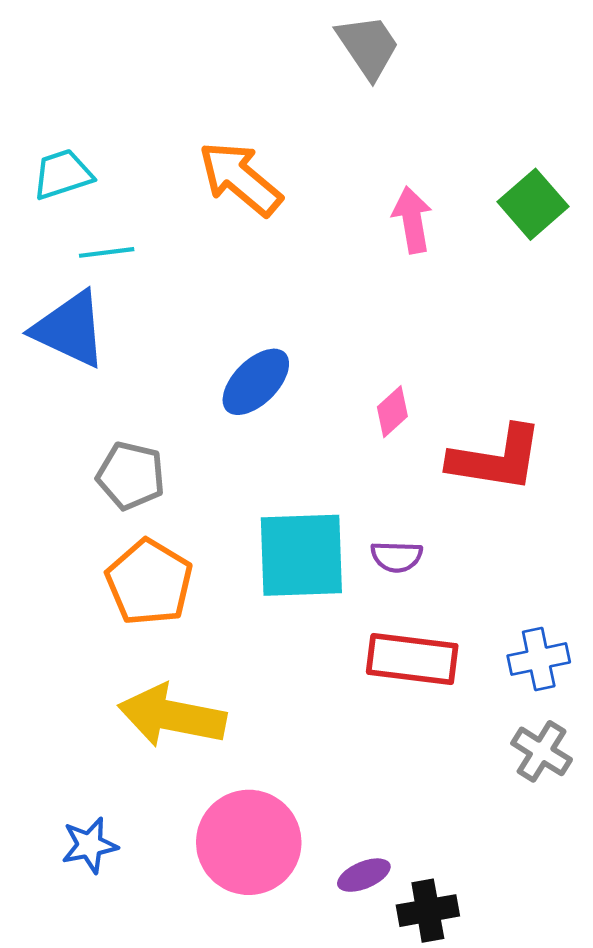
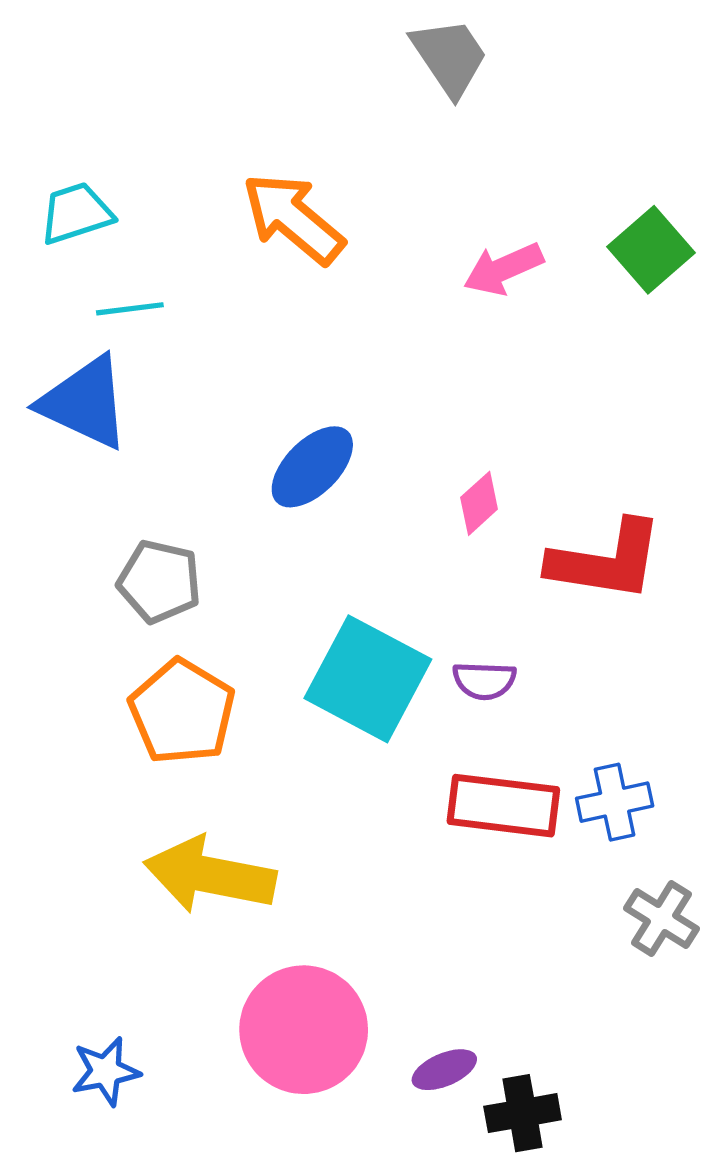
pink arrow: (412, 220) -> (503, 269), turned -104
cyan square: (301, 555) -> (368, 679), turned 30
blue cross: (539, 659) -> (615, 802), moved
blue star: (90, 845) -> (106, 1071), moved

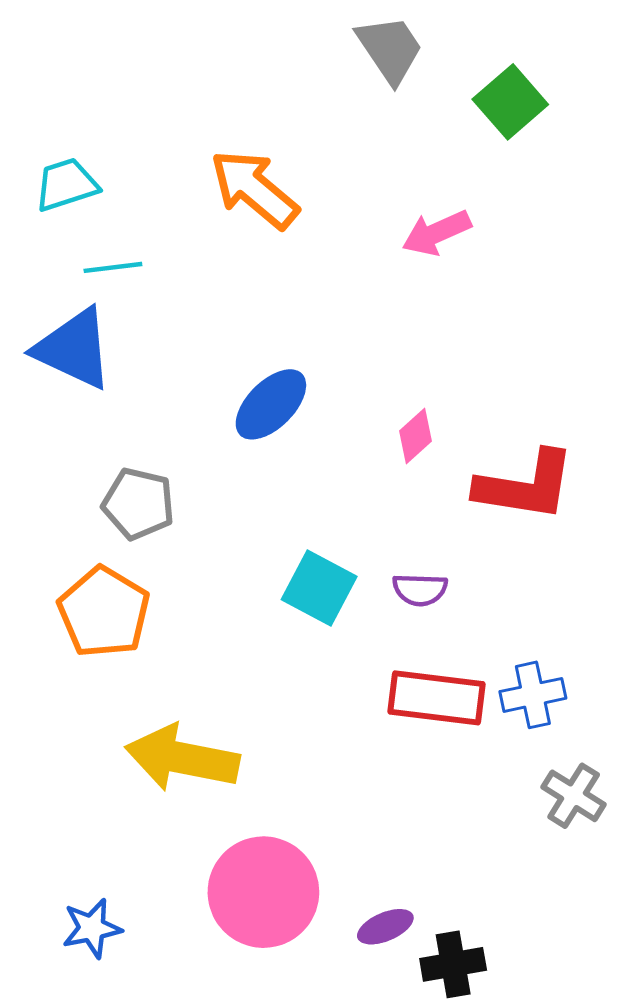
green square: (651, 250) -> (510, 102), moved
cyan square: (368, 679) -> (319, 588), size x0.7
orange pentagon: (182, 712) -> (104, 612), moved

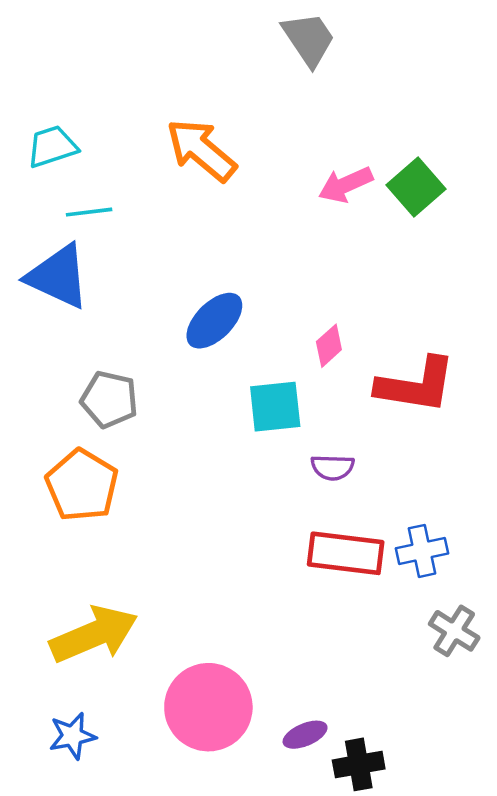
green square: (510, 102) -> (416, 187), moved
cyan square: (319, 588) -> (275, 407), moved, turned -34
yellow arrow: (182, 758) -> (94, 634), moved, turned 146

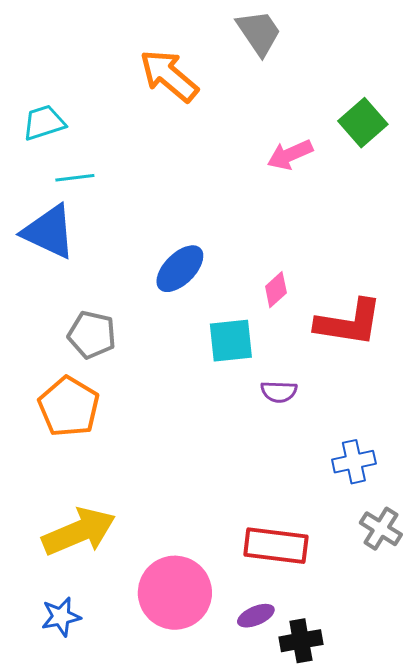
orange arrow: (201, 150) -> (169, 76), moved
green square: (416, 187) -> (363, 123), moved
red rectangle: (346, 553) -> (276, 546), moved

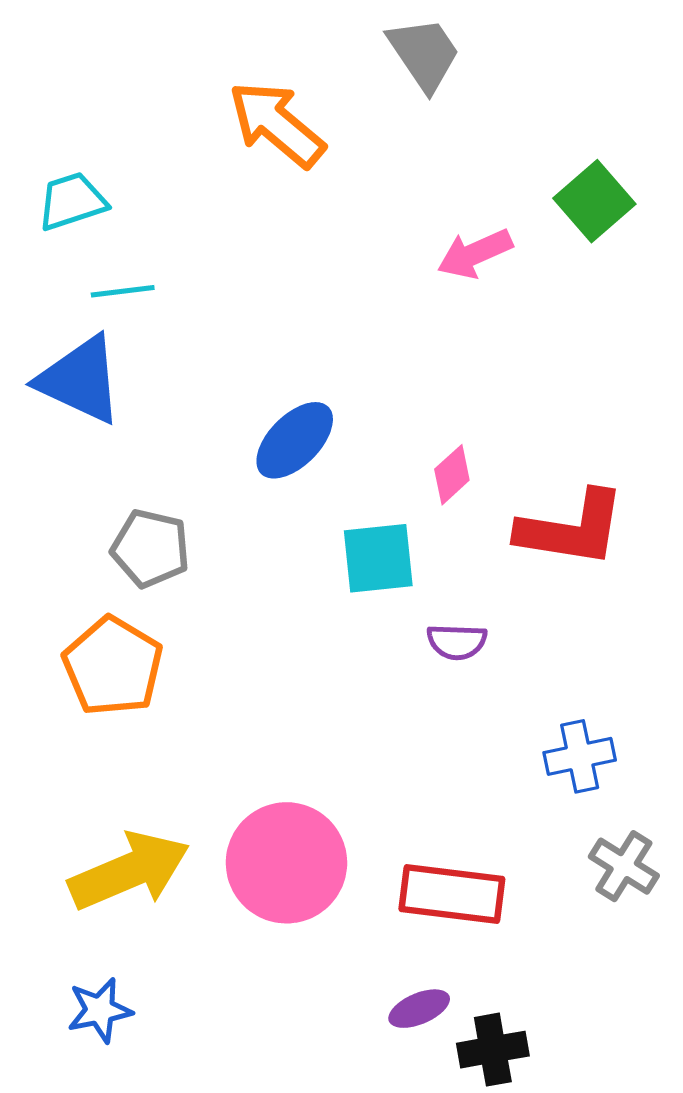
pink circle: (175, 593) -> (286, 863), moved

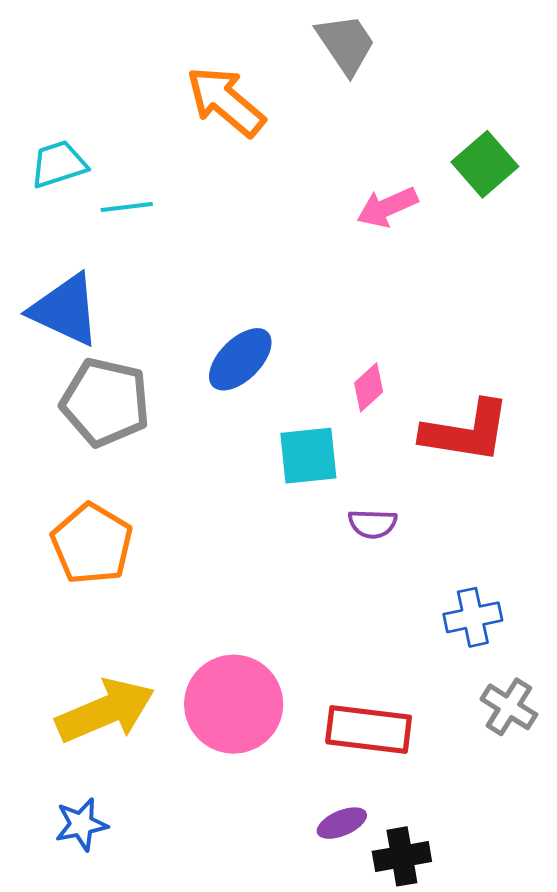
cyan line: (123, 291) -> (127, 207), moved
gray pentagon: (151, 548) -> (105, 402), moved, size x1.4

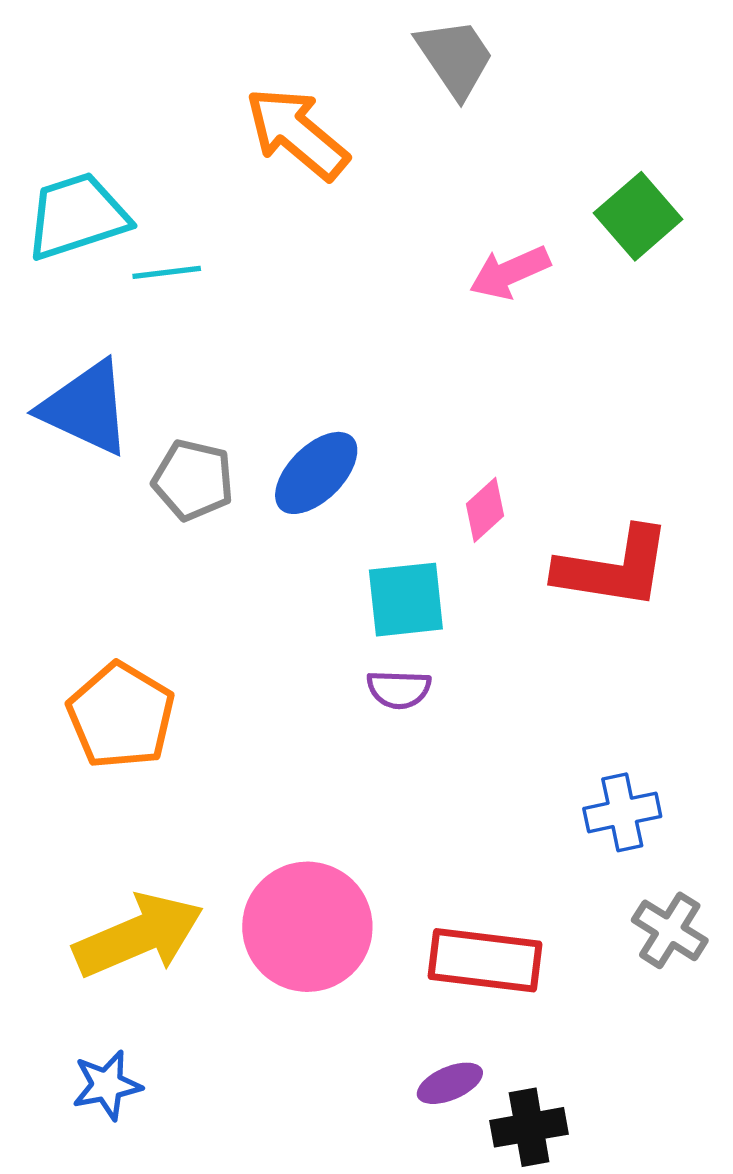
cyan trapezoid: (59, 164) -> (77, 216), size x1.4
gray pentagon: (105, 402) -> (193, 480), moved, size x0.7
purple semicircle: (373, 524) -> (399, 689), moved

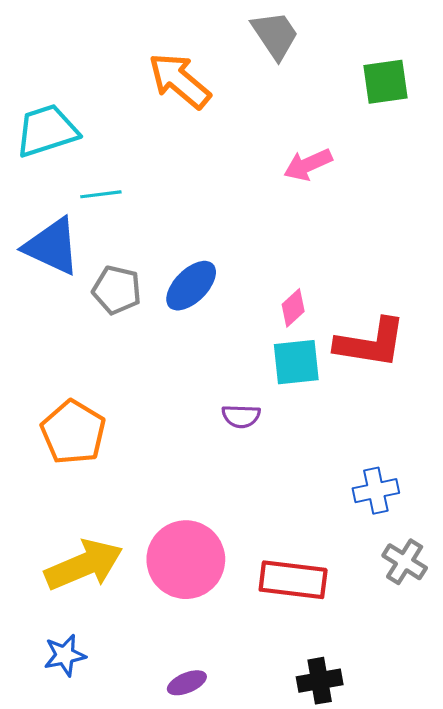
green square: (638, 216) -> (385, 82), moved, turned 33
cyan line: (167, 272) -> (101, 194), moved
cyan square: (406, 600) -> (296, 362), moved
purple ellipse: (450, 1083) -> (187, 683), moved

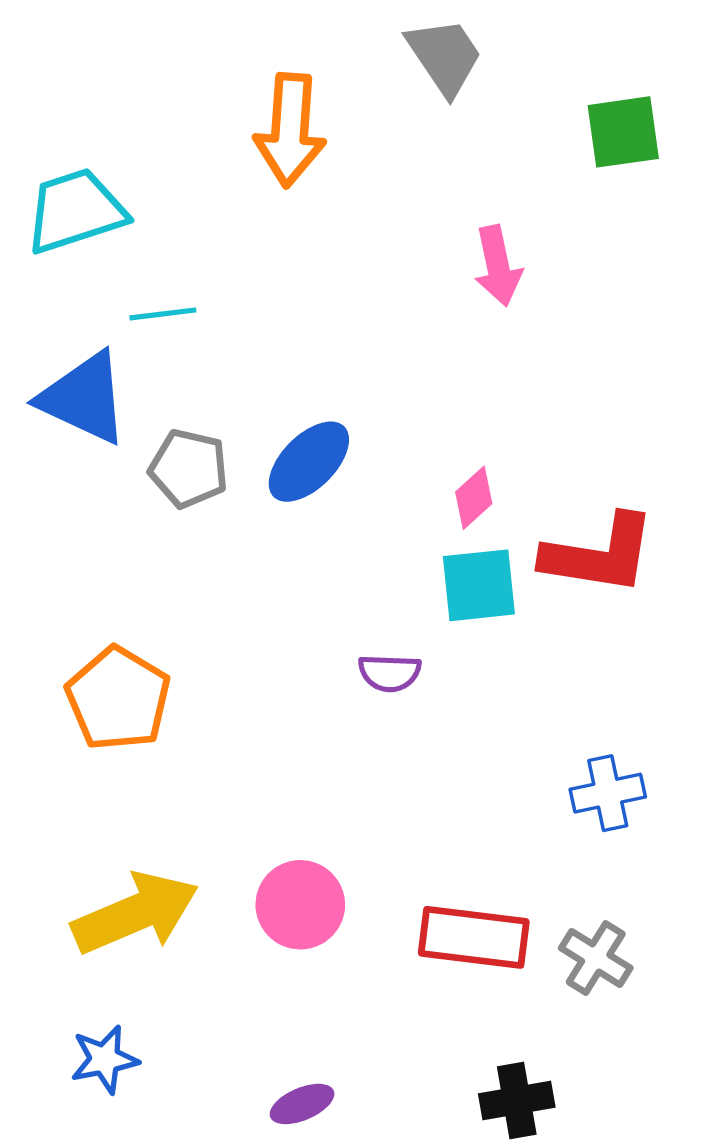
orange arrow: (179, 81) -> (290, 130), turned -126
pink arrow: (308, 165) -> (498, 266), turned -78
pink circle: (186, 560) -> (300, 905), size x0.7
gray cross: (405, 562) -> (596, 958), moved

